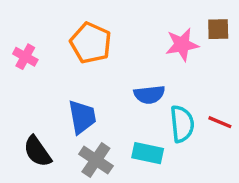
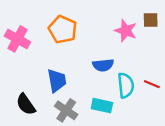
pink star: (182, 45) -> (126, 31), turned 30
pink cross: (25, 57) -> (17, 39), size x1.5

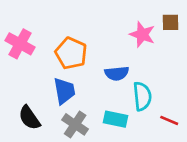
orange pentagon: (63, 29) -> (71, 53), moved
red line: (152, 84) -> (169, 120), moved

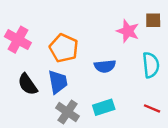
cyan semicircle: (142, 96) -> (151, 65), moved
black semicircle: (29, 118) -> (28, 84), moved
cyan rectangle: (115, 119) -> (104, 107), turned -30

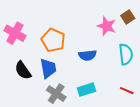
brown square: (153, 20) -> (128, 17), turned -32

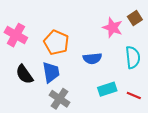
cyan rectangle: (86, 90) -> (107, 89), moved

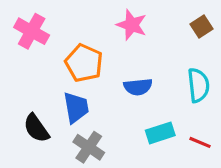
pink star: (113, 28) -> (132, 25), moved
pink cross: (16, 35) -> (32, 31), moved
black semicircle: (24, 74) -> (36, 128), moved

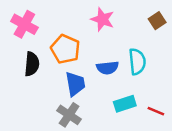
cyan semicircle: (198, 85) -> (137, 62), moved
blue trapezoid: (76, 107) -> (75, 84), moved
black semicircle: (36, 128) -> (32, 64), moved, turned -140

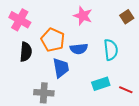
blue semicircle: (107, 68) -> (79, 49), moved
gray cross: (69, 115) -> (44, 93), moved, turned -30

